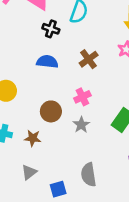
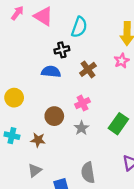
black cross: (51, 29) -> (62, 50), moved, turned -32

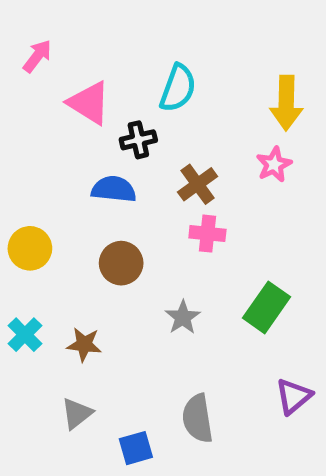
pink triangle: (43, 16) -> (89, 103), moved
pink cross: (83, 103) -> (207, 234), moved, turned 32
brown circle: (54, 116) -> (121, 263), moved
cyan cross: (12, 136) -> (25, 335), turned 32

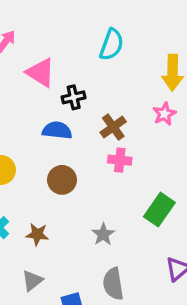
cyan semicircle: (178, 88) -> (112, 45), moved
gray star: (183, 317) -> (103, 234), moved

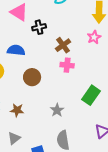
blue semicircle: (57, 130) -> (16, 50), moved

